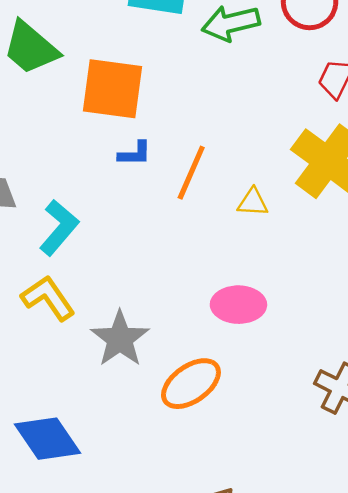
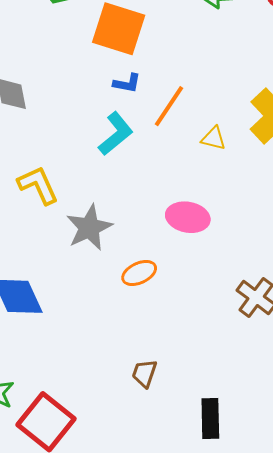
cyan L-shape: (59, 227) -> (116, 134), moved
orange ellipse: (191, 384) -> (139, 273), size x0.7

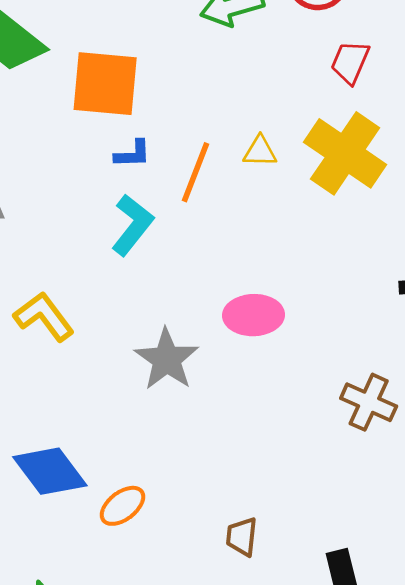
yellow triangle: (214, 138) -> (260, 151), moved
gray star: (89, 228) -> (167, 359), moved
orange ellipse: (139, 273) -> (122, 506), moved

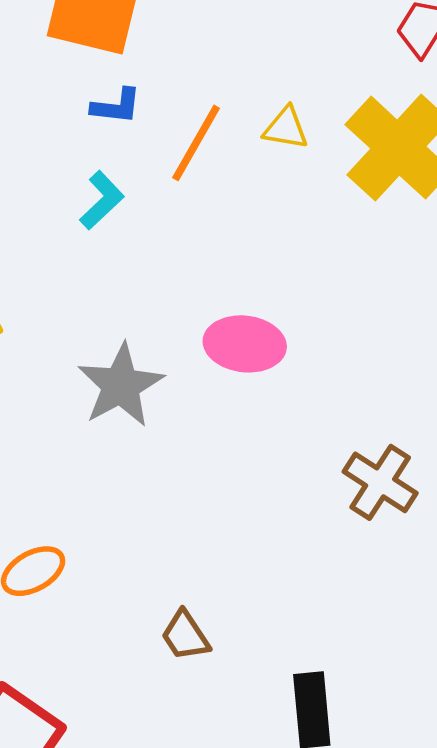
cyan L-shape: (132, 225) -> (102, 200), size x0.7
brown trapezoid: (242, 537) -> (185, 636), turned -48

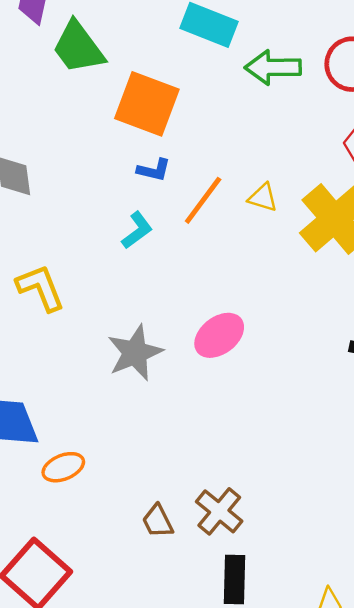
pink ellipse: (245, 344) -> (219, 335), turned -51
brown cross: (380, 482) -> (219, 511), moved

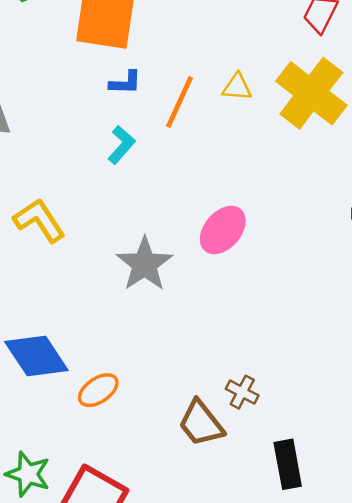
brown cross: (219, 511) -> (242, 392), moved, size x0.7
brown trapezoid: (158, 521) -> (201, 423), size x1.4

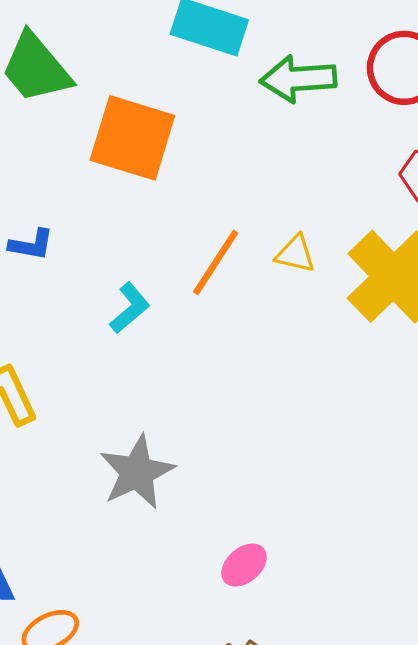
blue L-shape: (125, 83) -> (31, 245), moved
pink ellipse: (223, 230) -> (244, 565), moved, size x0.7

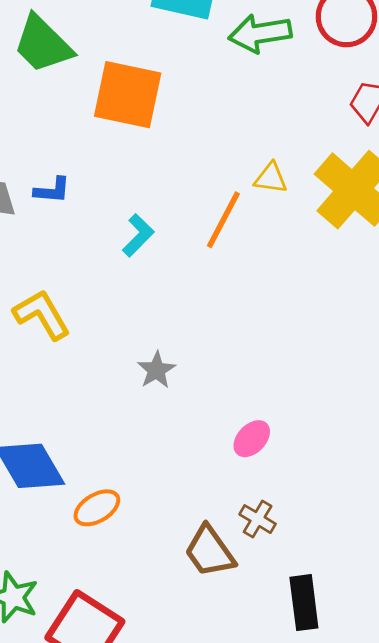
orange line: (216, 262) -> (223, 220), moved
gray star: (137, 472) -> (156, 370), size x0.6

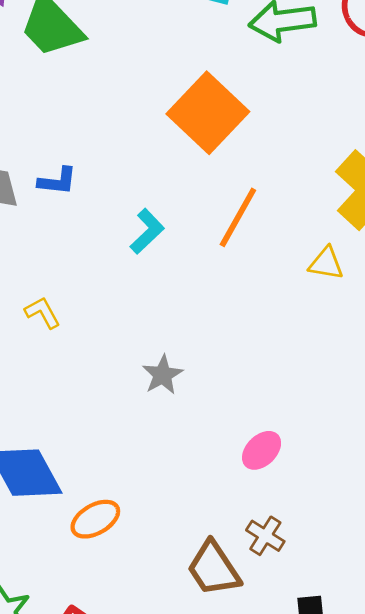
orange square: (128, 95) -> (208, 113), moved, turned 30
yellow triangle: (271, 178) -> (326, 263), moved
yellow L-shape: (42, 315) -> (43, 313), size x0.6

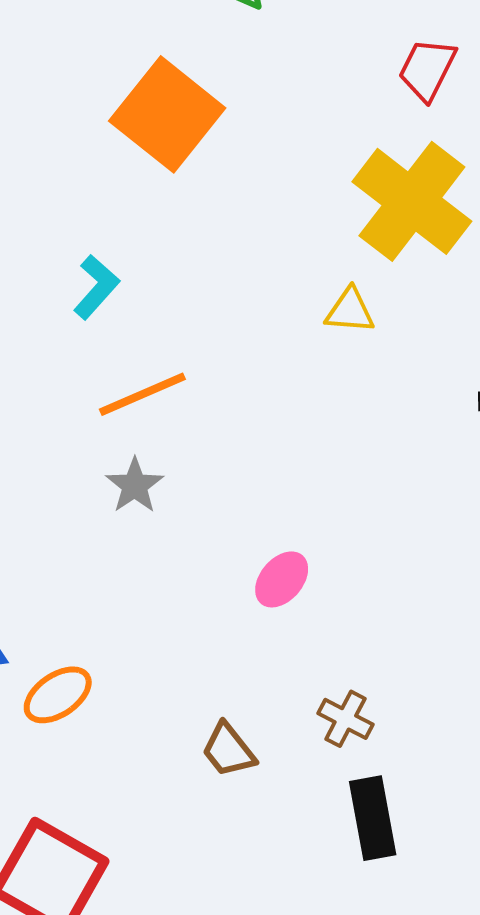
orange line: (238, 217) -> (142, 394), moved, turned 42
brown cross: (265, 536) -> (345, 719), moved
brown trapezoid: (214, 569) -> (228, 750), size x0.7

